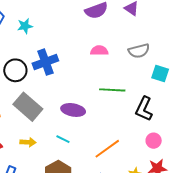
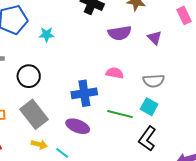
blue cross: (45, 62) -> (84, 93), moved
cyan square: (160, 73) -> (149, 107), moved
yellow arrow: (28, 142) -> (39, 144), moved

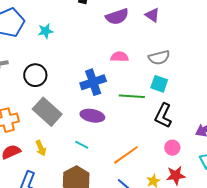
yellow arrow: (39, 144) -> (41, 148), moved, turned 63

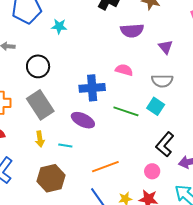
purple triangle: (152, 15) -> (166, 47), moved
black L-shape: (163, 116) -> (165, 144), moved
cyan line: (82, 145) -> (65, 146), turned -32
yellow arrow: (41, 148) -> (40, 139), moved

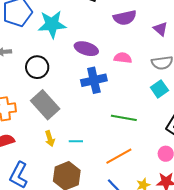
cyan star: (59, 26) -> (52, 24), size x1.8
cyan square: (156, 106) -> (159, 89), turned 30
green line: (126, 111) -> (124, 118), moved
purple ellipse: (83, 120) -> (86, 49), moved

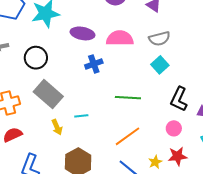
pink semicircle: (123, 58) -> (120, 38), size x1.5
blue cross: (94, 80) -> (94, 64), size x0.7
cyan line: (76, 141) -> (81, 116), moved

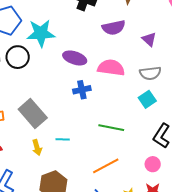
black circle: (36, 58) -> (18, 57), moved

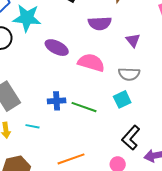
blue cross: (82, 90) -> (57, 101), moved
green line: (111, 128) -> (84, 107), moved

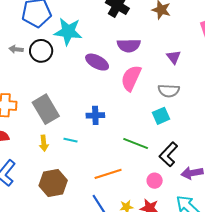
purple semicircle: (100, 23) -> (129, 45), moved
pink semicircle: (91, 63) -> (131, 78), turned -84
green line: (84, 107) -> (136, 143), moved

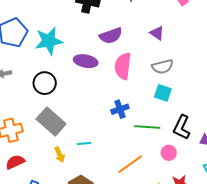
black circle: (41, 51) -> (45, 83), moved
blue cross: (95, 115) -> (120, 109), moved
cyan square: (161, 116) -> (163, 93), turned -30
pink circle: (155, 181) -> (169, 153), moved

